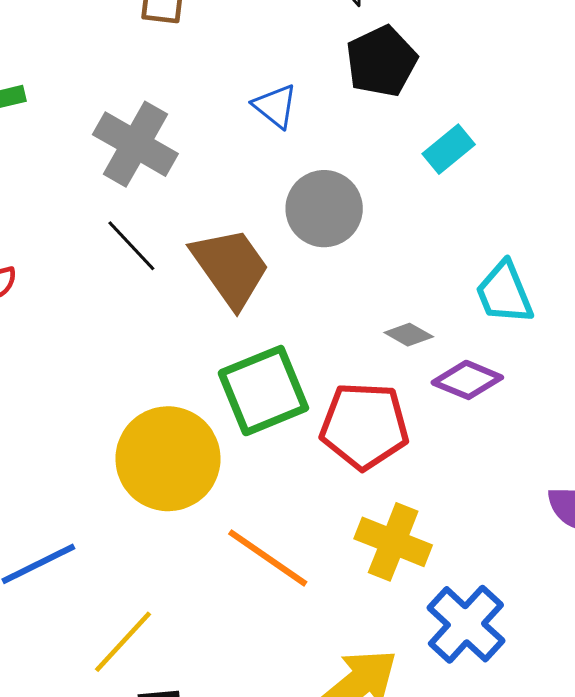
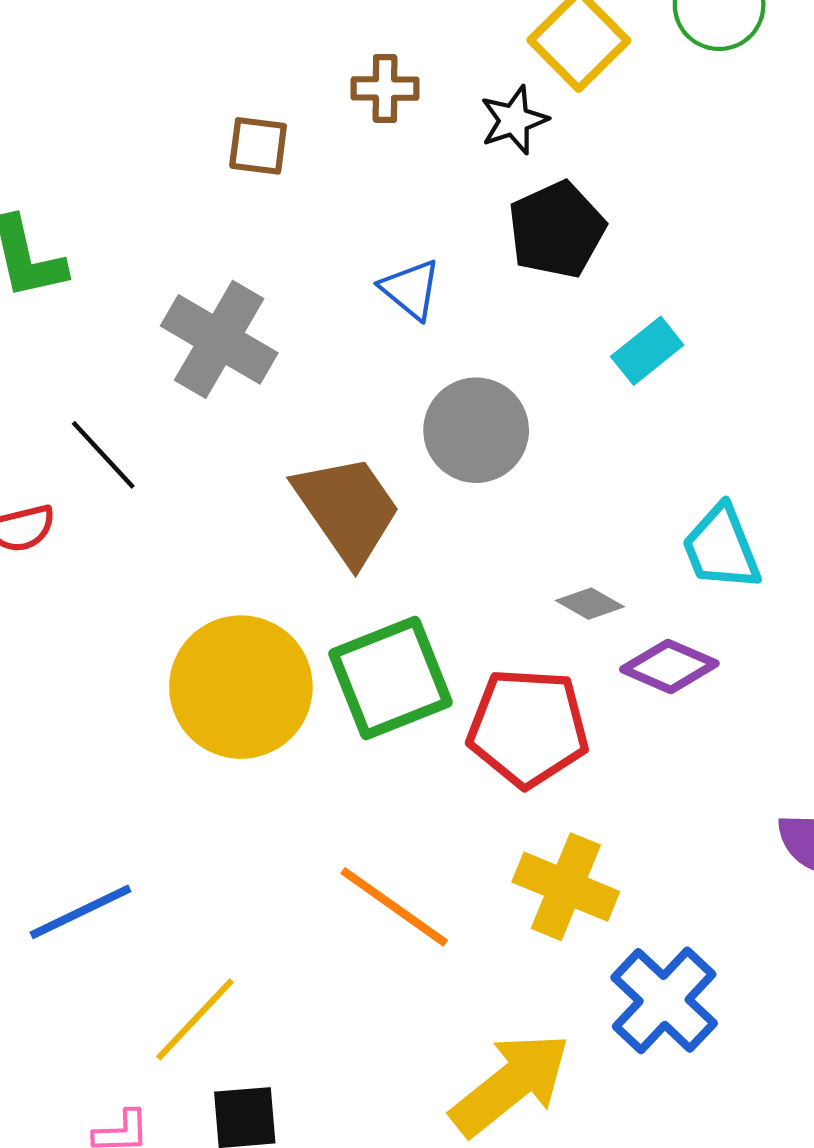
black line: (131, 246) -> (103, 455), moved
yellow circle: (168, 459) -> (241, 687), moved

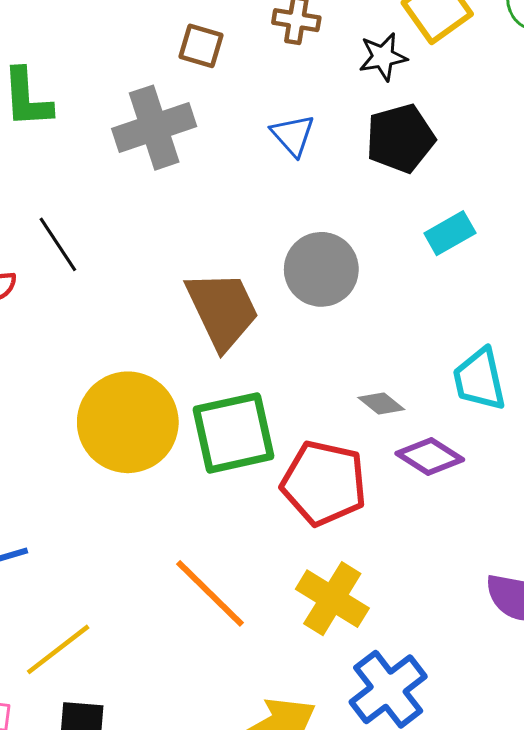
blue triangle: (411, 289) -> (293, 135), moved
gray cross: (219, 339) -> (154, 128), moved, turned 32

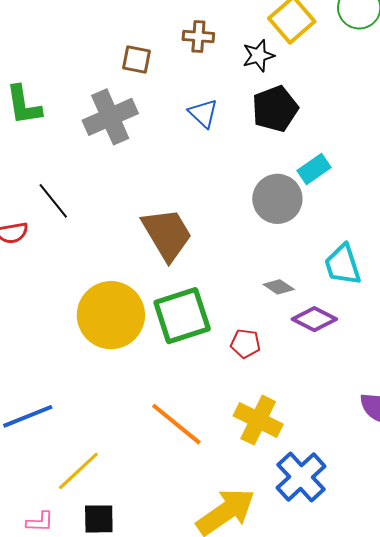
gray circle: (321, 269) -> (277, 199), moved
red pentagon: (324, 483) -> (245, 344), size x0.5

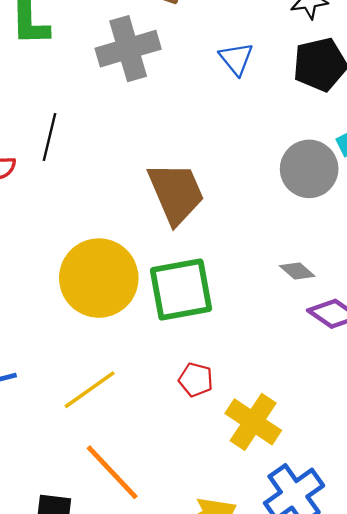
black line: (53, 201) -> (49, 137), turned 45
red pentagon: (245, 344) -> (196, 380), moved
orange line: (176, 424) -> (112, 472), moved
yellow line: (78, 471) -> (90, 390), moved

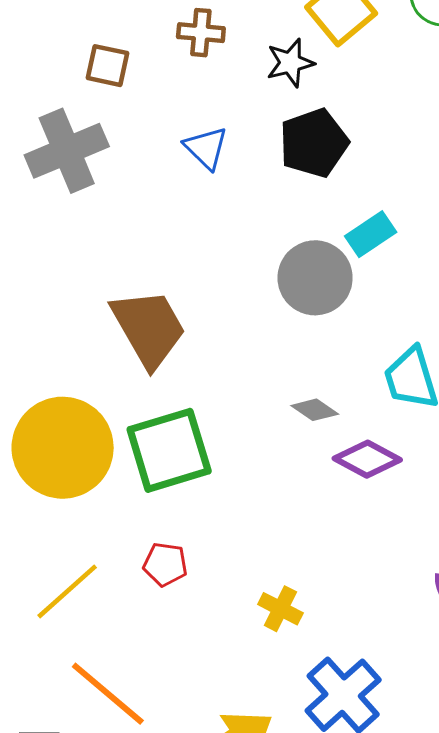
red pentagon: (196, 380) -> (165, 564), moved
yellow cross: (253, 422) -> (280, 609), size x0.6

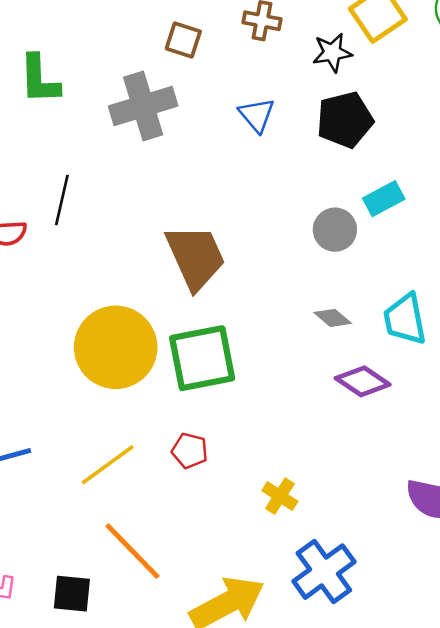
gray circle: (315, 278) -> (335, 230), size x0.7
gray diamond: (315, 410) -> (333, 318), moved

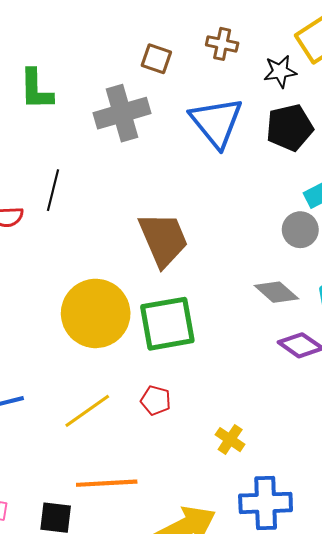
blue triangle: (257, 115) -> (216, 122), size x1.8
gray circle: (335, 230) -> (300, 230), moved
gray diamond: (333, 318) -> (276, 292), size x1.4
orange line: (132, 551) -> (107, 483), turned -50
blue cross: (324, 572) -> (266, 503), turned 33

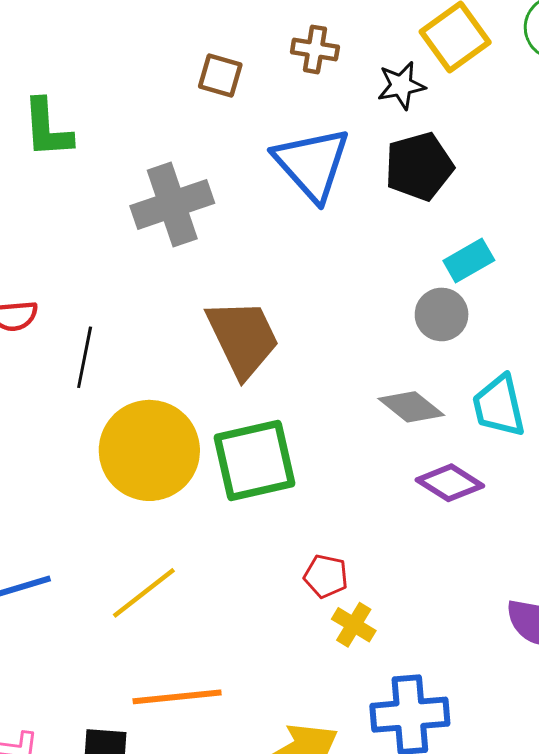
gray cross: (122, 113) -> (172, 205), moved
black line: (53, 190) -> (85, 357), moved
red pentagon: (156, 400) -> (326, 576), moved

